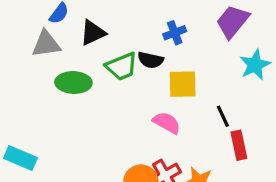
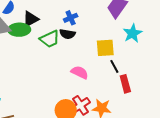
blue cross: (175, 33) -> (71, 18), moved
green ellipse: (73, 83) -> (19, 30), moved
yellow square: (183, 84) -> (105, 48), moved

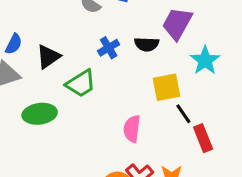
green ellipse: (19, 30) -> (40, 114), moved
black semicircle: (67, 34) -> (147, 44), moved
pink semicircle: (80, 72) -> (132, 129), turned -102

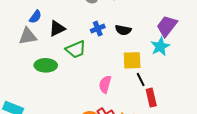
purple trapezoid: (177, 24) -> (167, 26), moved

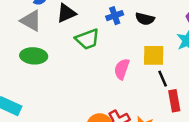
gray triangle: (28, 36) -> (31, 21), turned 36
green ellipse: (46, 65) -> (34, 56), moved
pink semicircle: (105, 84) -> (122, 69), moved

